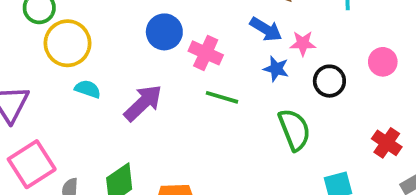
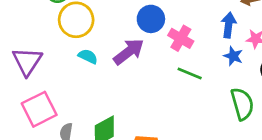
blue arrow: (266, 29) -> (229, 25), turned -120
purple arrow: (143, 103) -> (129, 52), moved

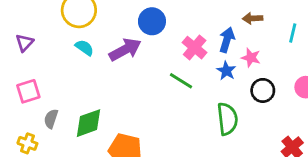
pink cross: (181, 38) -> (195, 48), moved
purple triangle: (27, 61) -> (25, 43), size x0.6
pink square: (39, 109) -> (28, 91), size x0.7

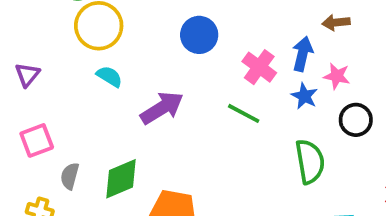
purple arrow: (125, 50) -> (162, 108), moved

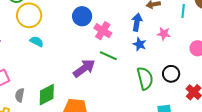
pink cross: (259, 67) -> (103, 31), moved
pink star: (337, 76) -> (164, 34), moved
purple arrow: (162, 108) -> (84, 68), moved
black circle: (356, 120) -> (171, 74), moved

